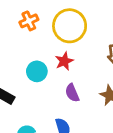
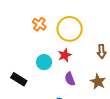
orange cross: (29, 21) -> (39, 24), turned -32

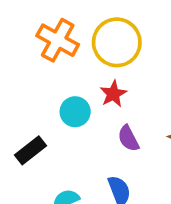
orange cross: (39, 24) -> (58, 40), size x1.5
black rectangle: (19, 79) -> (30, 150), turned -63

